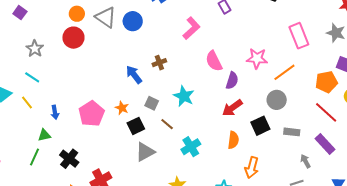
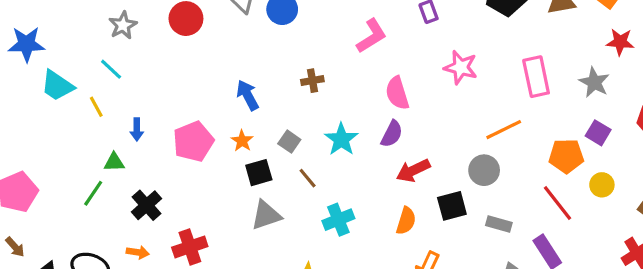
pink star: (257, 58) -> (461, 67), moved
blue arrow: (134, 75) -> (248, 95), moved
purple semicircle: (232, 81) -> (392, 134), moved

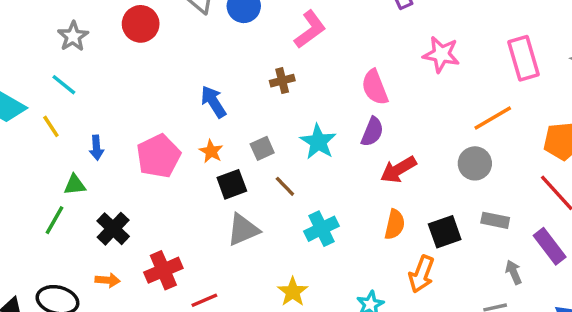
pink L-shape: (371, 36) -> (310, 29), moved
gray square: (289, 142) -> (262, 148), turned 35
black square: (452, 206) -> (445, 232), moved

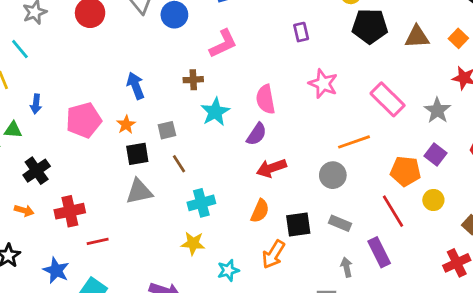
pink rectangle: (523, 58) -> (388, 99), turned -40
cyan star: (318, 142) -> (215, 112), moved
yellow star: (293, 292) -> (193, 243), moved, turned 30

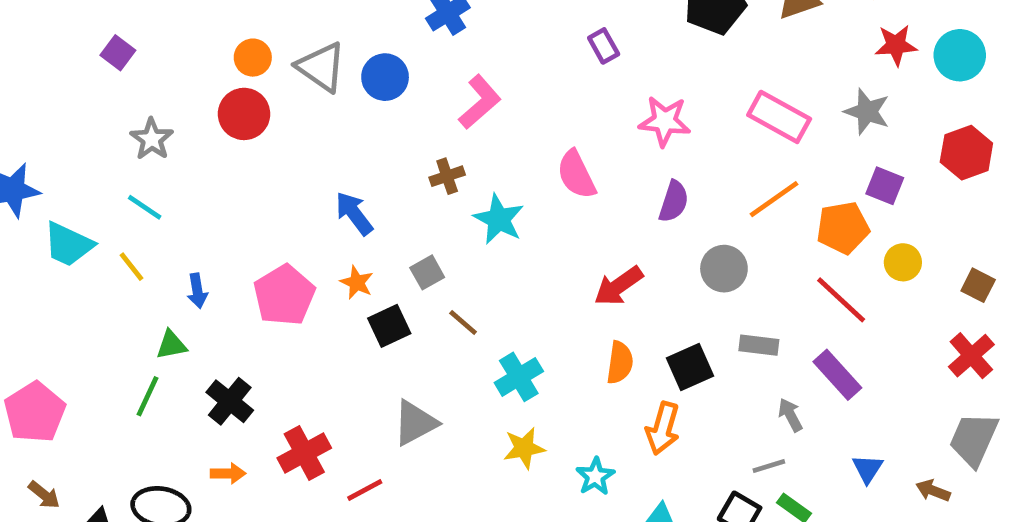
purple semicircle: (257, 134) -> (674, 201), moved
orange line: (354, 142) -> (774, 199), moved
gray triangle: (139, 192) -> (415, 423), moved

